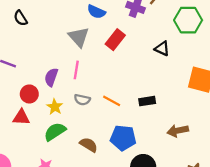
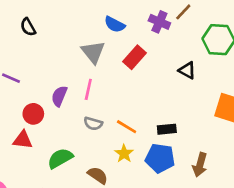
yellow star: (55, 107) -> (124, 154), moved
brown arrow: (178, 131) -> (200, 165), turned -66
blue pentagon: (123, 138) -> (160, 158), moved

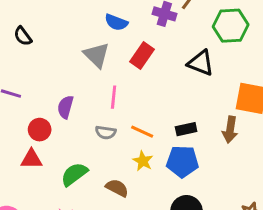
black triangle: (187, 70) -> (201, 63), size x1.4
pink line: (88, 89) -> (114, 97), moved
brown arrow: (200, 165) -> (230, 130), moved

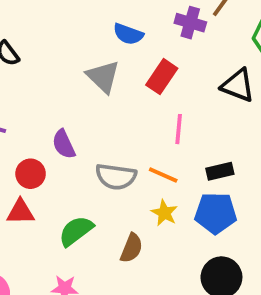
pink line: (114, 97) -> (179, 129), moved
purple semicircle: (65, 107) -> (64, 144), turned -40
gray semicircle: (106, 132) -> (116, 177), size x1.5
brown semicircle: (117, 188) -> (131, 248), turned 85

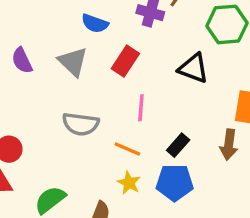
purple semicircle: (64, 144) -> (22, 60), moved
black rectangle: (220, 171) -> (178, 145), turned -35
gray semicircle: (116, 177) -> (81, 124), moved

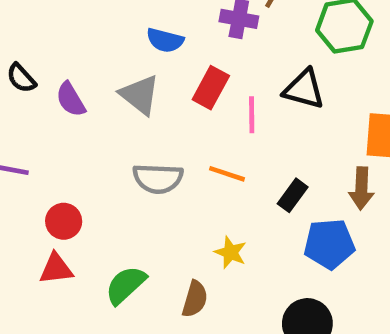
pink line: (141, 108) -> (252, 115), moved
orange line: (127, 149) -> (227, 174), moved
blue pentagon: (175, 183) -> (329, 244), moved

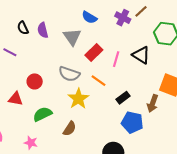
black semicircle: (21, 78) -> (23, 28), moved
red rectangle: (211, 88) -> (94, 53), moved
red circle: (64, 221) -> (35, 81), moved
yellow star: (231, 252) -> (78, 99), moved, size x1.5

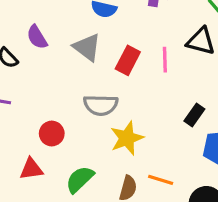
purple semicircle: (43, 30) -> (37, 37), moved
orange line: (98, 81) -> (161, 180), moved
yellow star: (78, 99) -> (127, 138), turned 30

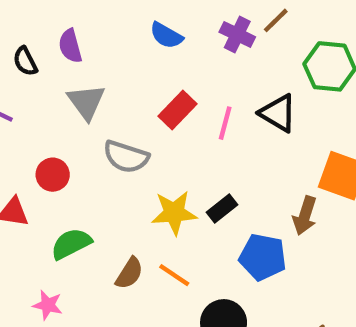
gray triangle: (87, 47) -> (86, 102), moved
black rectangle: (194, 115) -> (222, 209), moved
yellow star: (127, 138) -> (174, 213), moved

